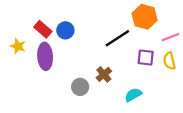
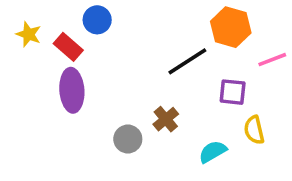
blue circle: (65, 30) -> (97, 20), moved
yellow star: (18, 46) -> (29, 34), moved
yellow semicircle: (169, 61) -> (254, 130), moved

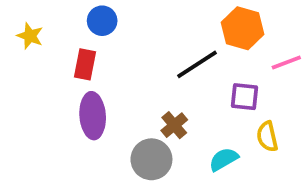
red rectangle: (68, 47) -> (85, 64), moved, turned 60
purple ellipse: (72, 90) -> (93, 116), moved
gray circle: (128, 139) -> (151, 159), moved, size x1.4

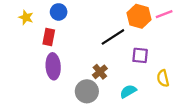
yellow star: (30, 36) -> (26, 17), moved
pink line: (286, 62) -> (164, 14), moved
yellow semicircle: (267, 137) -> (163, 78), moved

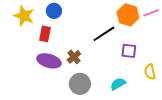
yellow star: (26, 17) -> (24, 16), size x1.5
purple ellipse: (53, 66) -> (49, 61), turned -70
brown cross: (100, 72) -> (74, 57), moved

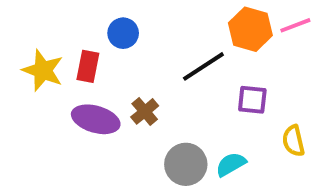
blue circle: (54, 11) -> (123, 33), moved
yellow star: (24, 16) -> (43, 70), moved
gray circle: (80, 84) -> (186, 164), moved

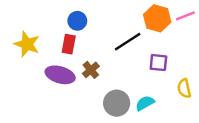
red rectangle: (88, 66) -> (69, 44), moved

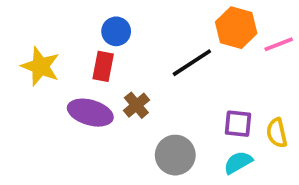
pink line: (185, 16) -> (279, 44), moved
purple square: (158, 63) -> (238, 124), moved
cyan semicircle: (145, 103) -> (238, 162), moved

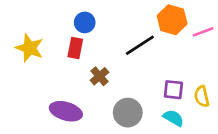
purple ellipse: (90, 113) -> (66, 111), moved
cyan semicircle: (238, 162) -> (173, 118), turned 60

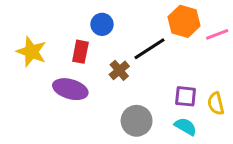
blue circle: (85, 22) -> (102, 24), moved
brown cross: (99, 76) -> (119, 70), moved
purple ellipse: (66, 111) -> (70, 89), moved

